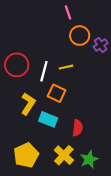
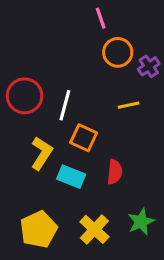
yellow line: (66, 67) -> (129, 105), moved
red semicircle: (78, 128) -> (115, 172), moved
green star: (89, 159) -> (141, 222), moved

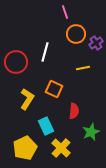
white line: (65, 105) -> (45, 52), moved
cyan rectangle: (71, 177) -> (46, 126), moved, turned 42
green star: (141, 222) -> (91, 132), moved

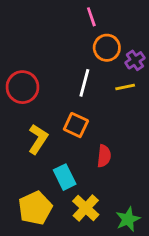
white line: (45, 52) -> (84, 83), moved
yellow line: (83, 68) -> (125, 87), moved
green star: (91, 132) -> (128, 219), moved

